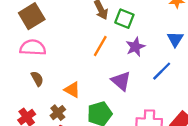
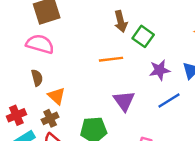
orange line: (100, 46) -> (111, 59), turned 40
purple star: (135, 47) -> (160, 70), moved
orange triangle: (72, 90) -> (57, 96), moved

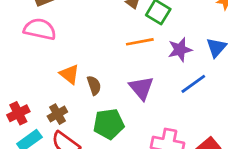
orange line: (111, 59) -> (140, 42), moved
brown semicircle: (37, 78) -> (94, 85), moved
orange triangle: (57, 96) -> (69, 74), moved

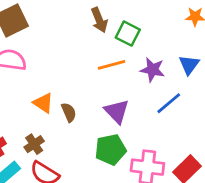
purple star: (180, 50) -> (152, 70), turned 30
green pentagon: (109, 124) -> (110, 150), moved

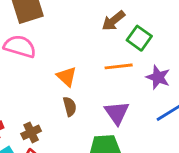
brown arrow: (99, 20) -> (113, 21), turned 65
orange triangle: (43, 103) -> (67, 77), moved

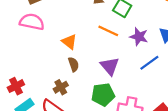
orange line: (119, 66) -> (108, 31), turned 36
brown cross: (31, 132) -> (61, 87), moved

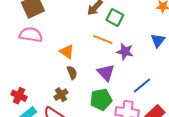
purple star: (139, 37) -> (125, 51), moved
blue line: (149, 63) -> (142, 85), moved
red cross: (16, 86) -> (19, 96), turned -35

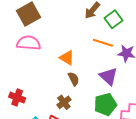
green square: (115, 18) -> (114, 19), turned 30
red cross: (19, 96) -> (17, 97), moved

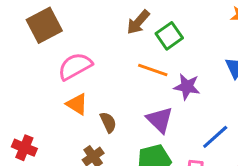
pink semicircle: (29, 43) -> (75, 66), moved, turned -35
orange triangle: (67, 58) -> (77, 104), moved

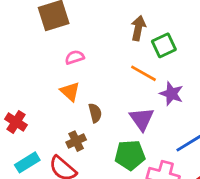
brown arrow: (138, 22) -> (138, 28), turned 140
pink semicircle: (75, 66) -> (75, 57), size x0.6

